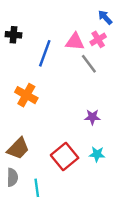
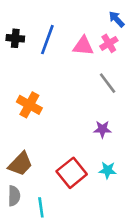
blue line: (45, 53) -> (47, 40), moved
gray line: (89, 64) -> (108, 83), moved

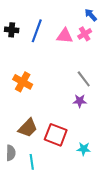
gray line: (108, 83) -> (84, 79), moved
brown trapezoid: (20, 164) -> (28, 128), moved
cyan star: (108, 170) -> (84, 149), moved
red square: (72, 173) -> (56, 135), turned -30

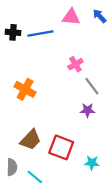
blue line: (37, 31) -> (40, 33), turned 60
pink cross: (85, 34) -> (75, 64), moved
pink triangle: (65, 36) -> (71, 17), moved
cyan line: (32, 162) -> (35, 177), turned -42

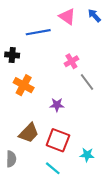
pink triangle: (71, 17) -> (67, 17), turned 30
black cross: (13, 32) -> (12, 55), moved
purple star: (87, 110) -> (57, 105), moved
cyan line: (35, 177) -> (53, 168), moved

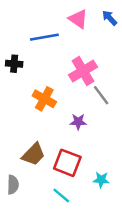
pink cross: (71, 61) -> (83, 71), size x1.6
orange cross: (24, 85) -> (44, 99), moved
purple star: (57, 105) -> (78, 122), moved

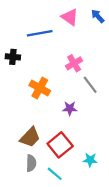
pink cross: (83, 71) -> (74, 63), size x0.7
red square: (67, 163) -> (60, 145), turned 30
gray semicircle: (13, 185) -> (31, 163), moved

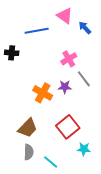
blue arrow: (98, 16) -> (85, 28), moved
orange cross: (40, 88) -> (43, 93), moved
purple star: (70, 108) -> (65, 87), moved
red square: (60, 145) -> (68, 127), moved

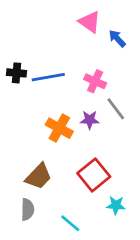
blue line: (37, 31) -> (48, 77), moved
pink cross: (69, 59) -> (95, 81), turned -35
gray semicircle: (29, 152) -> (28, 209), moved

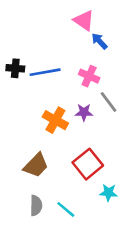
blue arrow: (117, 38) -> (99, 41), moved
gray semicircle: (28, 209) -> (36, 206), moved

